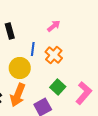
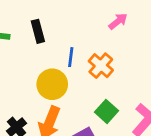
pink arrow: (54, 26) -> (118, 21), moved

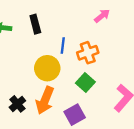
orange cross: (101, 66) -> (88, 53), turned 30
green square: (107, 111) -> (85, 83), moved

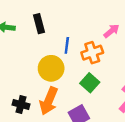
pink arrow: (102, 16) -> (111, 31), moved
black cross: (17, 104) -> (21, 105), turned -35

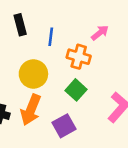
blue line: (67, 45) -> (51, 37), moved
orange cross: (92, 53) -> (79, 57), turned 35

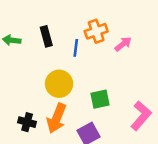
orange cross: (79, 57) -> (96, 31), moved, turned -35
green square: (76, 90) -> (100, 99), turned 36

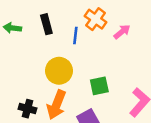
orange cross: (96, 31) -> (96, 19), turned -35

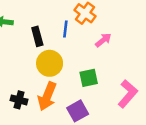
black rectangle: (46, 24) -> (37, 36), moved
pink arrow: (122, 32) -> (103, 40), moved

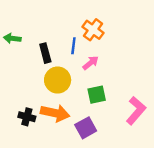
pink arrow: (103, 40) -> (91, 63), moved
orange arrow: (47, 96) -> (55, 113), turned -100

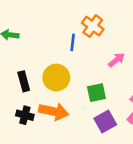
black rectangle: (45, 53) -> (24, 81), moved
pink arrow: (91, 63) -> (117, 60), moved
purple square: (86, 128) -> (105, 121), moved

